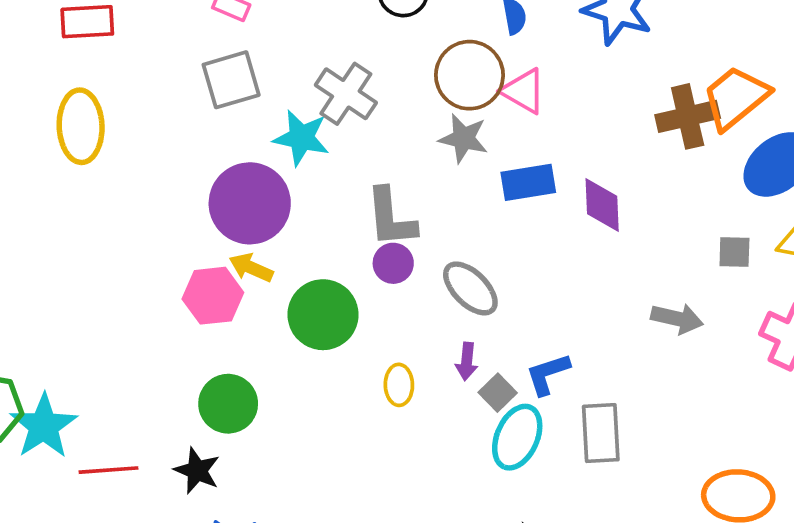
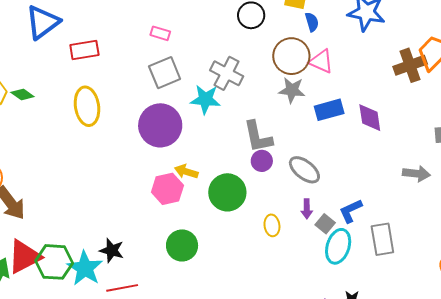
purple circle: (250, 203) -> (160, 125), moved
black star: (197, 471) -> (112, 250), moved

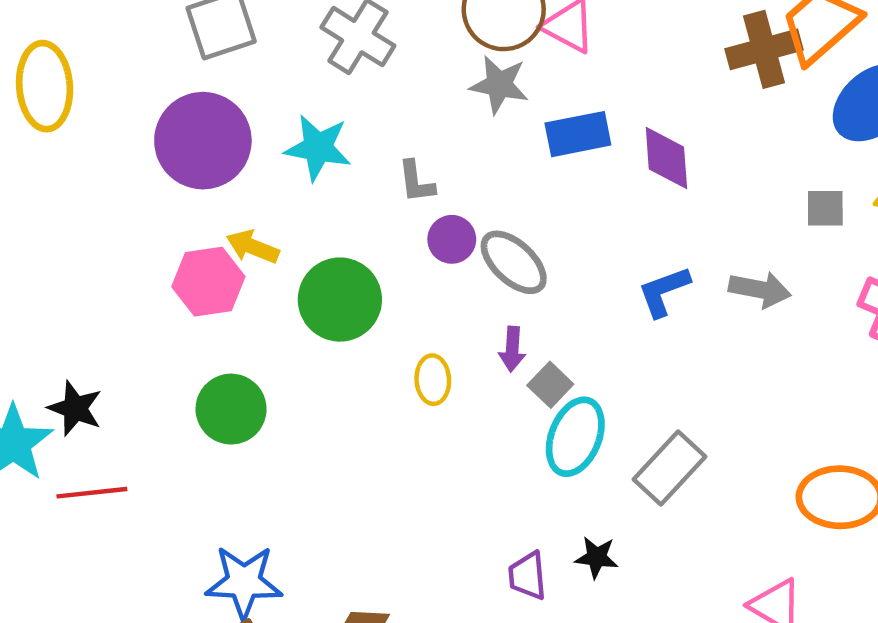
cyan star: (205, 99) -> (318, 148), moved
gray L-shape: (258, 137) -> (416, 182), size x0.6
purple circle: (262, 161) -> (452, 239), moved
blue L-shape: (351, 211) -> (664, 291), moved
gray rectangle: (382, 239) -> (670, 468), moved, turned 48

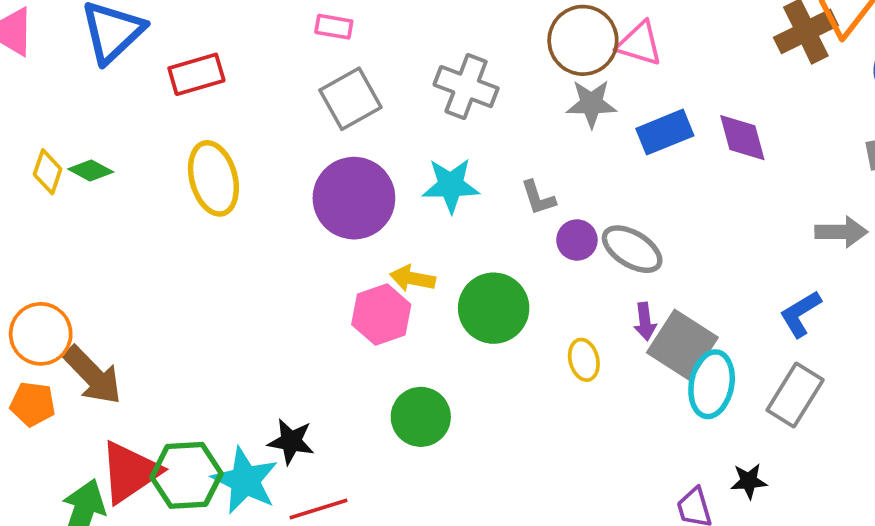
blue L-shape: (664, 291) -> (800, 314), moved
gray square: (550, 385) -> (682, 345), size x1.8

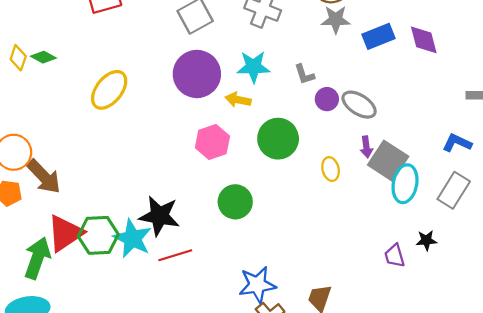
yellow ellipse: (213, 178) -> (109, 90), moved, turned 54
yellow arrow: (412, 278) -> (238, 100), moved
blue L-shape: (800, 314) -> (457, 143), turned 56
black star: (291, 441) -> (159, 216), size x1.5

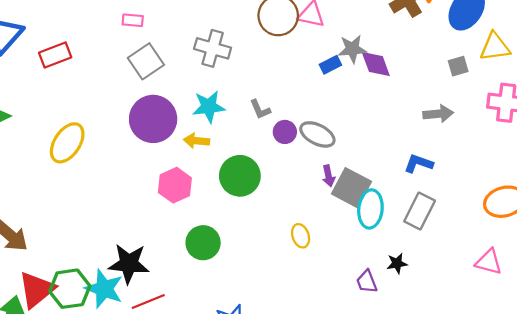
gray star: (336, 20) -> (352, 49), moved
blue rectangle: (379, 36) -> (330, 65), size x0.7
yellow ellipse: (331, 169) -> (301, 236), moved

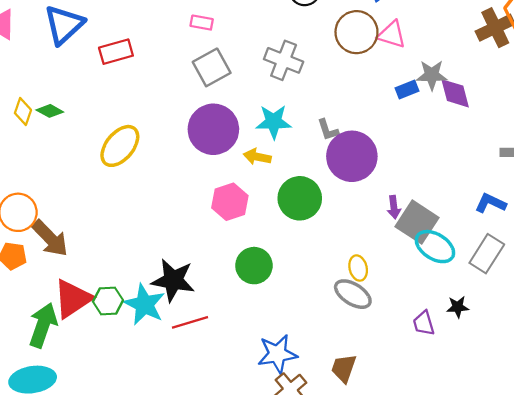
purple circle: (285, 132) -> (352, 156), size x2.0
gray ellipse: (317, 134) -> (353, 294), moved
cyan ellipse: (370, 209) -> (435, 247), turned -69
green hexagon: (70, 289) -> (108, 301), size x0.7

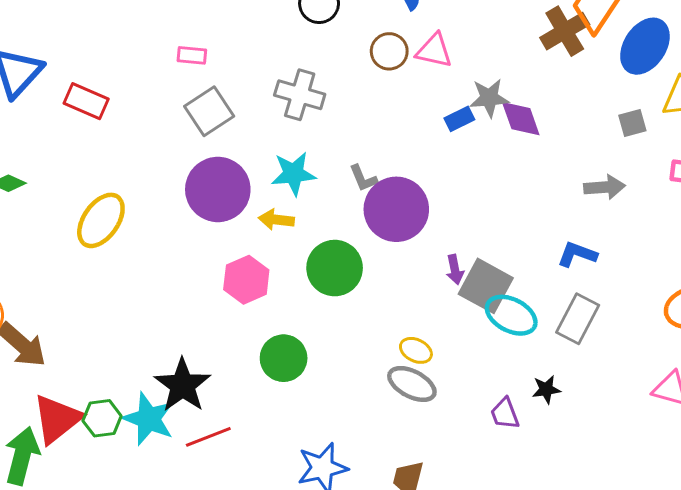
brown circle: (356, 32) -> (389, 51), size x0.7
red rectangle: (116, 52) -> (86, 101), turned 44
yellow ellipse: (358, 268) -> (416, 350), turned -45
black star: (173, 280) -> (183, 385), turned 30

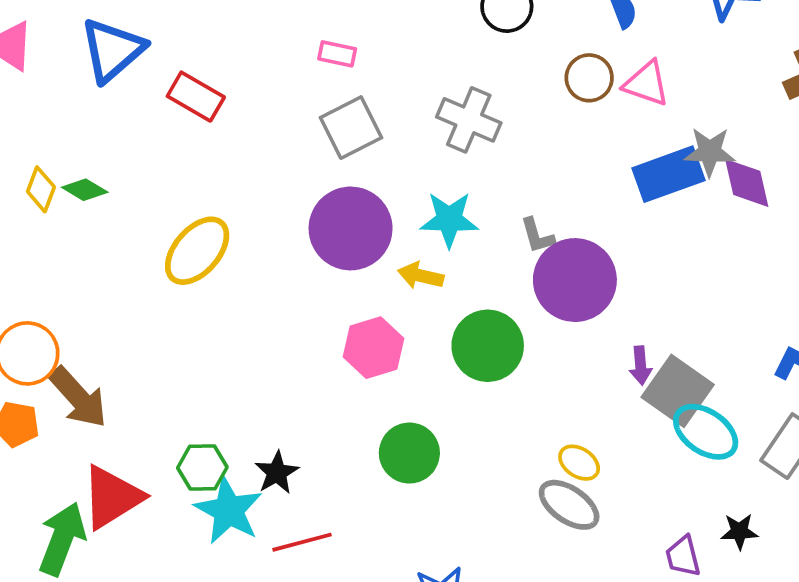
blue rectangle: (459, 119) -> (668, 174), size x1.8
black star: (183, 385) -> (277, 473), size x0.6
green hexagon: (102, 418) -> (202, 467), moved

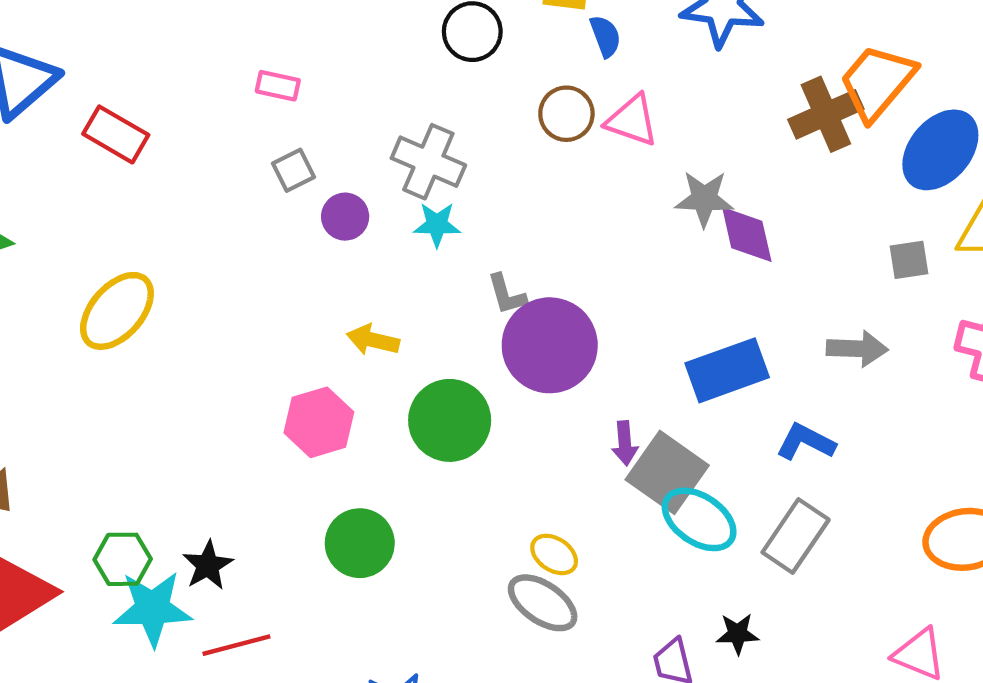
gray square: (351, 128) -> (293, 170), size x0.6
blue rectangle: (668, 174) -> (727, 370), moved
cyan star: (449, 220) -> (437, 225), moved, size x0.7
purple circle: (351, 228) -> (345, 217), moved, size x0.5
cyan star: (229, 510) -> (152, 609), turned -30

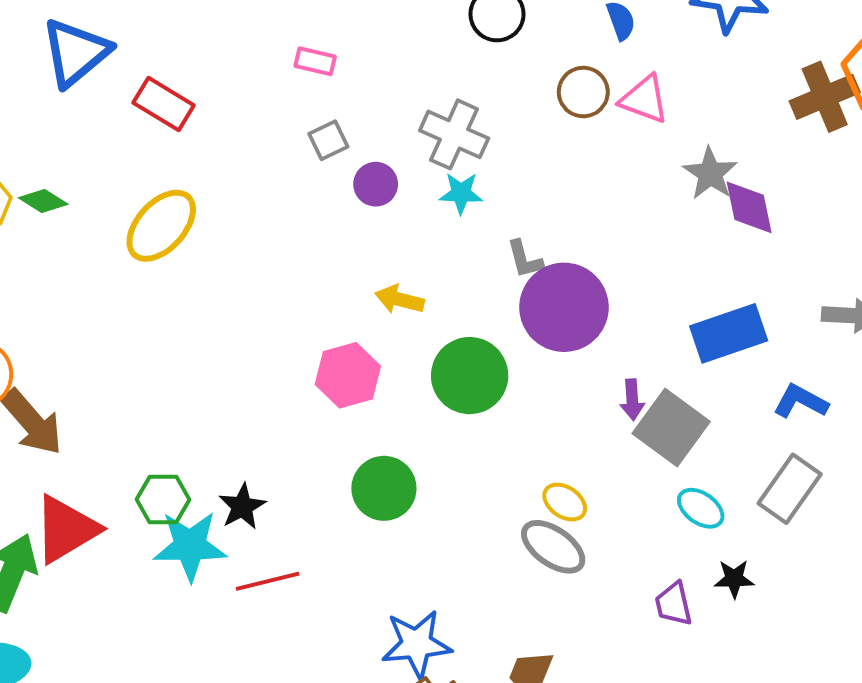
gray star: (704, 199) -> (710, 173), turned 30
yellow ellipse: (117, 311) -> (161, 226), moved
cyan ellipse: (699, 519) -> (701, 508), moved, size x0.7

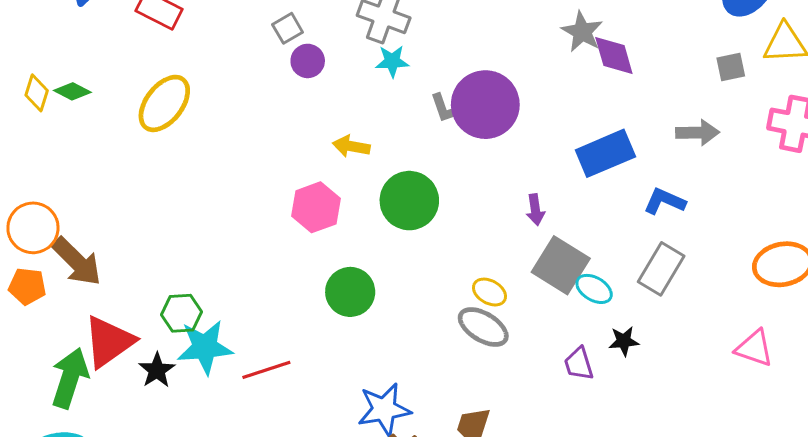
purple circle: (376, 184) -> (308, 61), moved
purple circle: (564, 307) -> (485, 105), moved
gray square: (671, 428) -> (561, 265), moved
black star: (242, 507) -> (157, 370), moved

